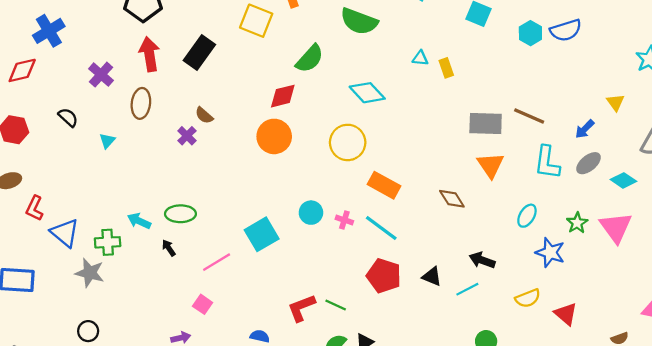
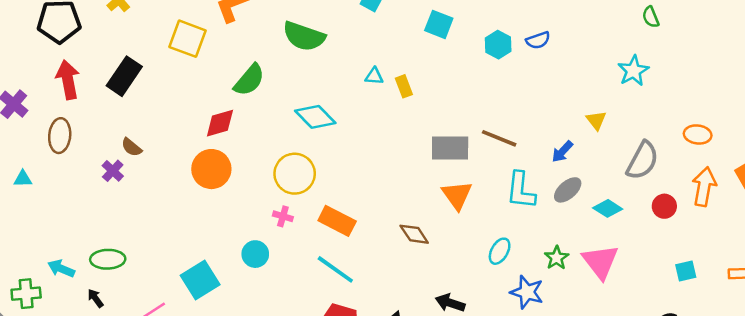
blue semicircle: (566, 30) -> (538, 40), size x0.7
cyan triangle: (107, 141) -> (23, 179), turned 49
pink cross: (344, 220) -> (283, 216), moved

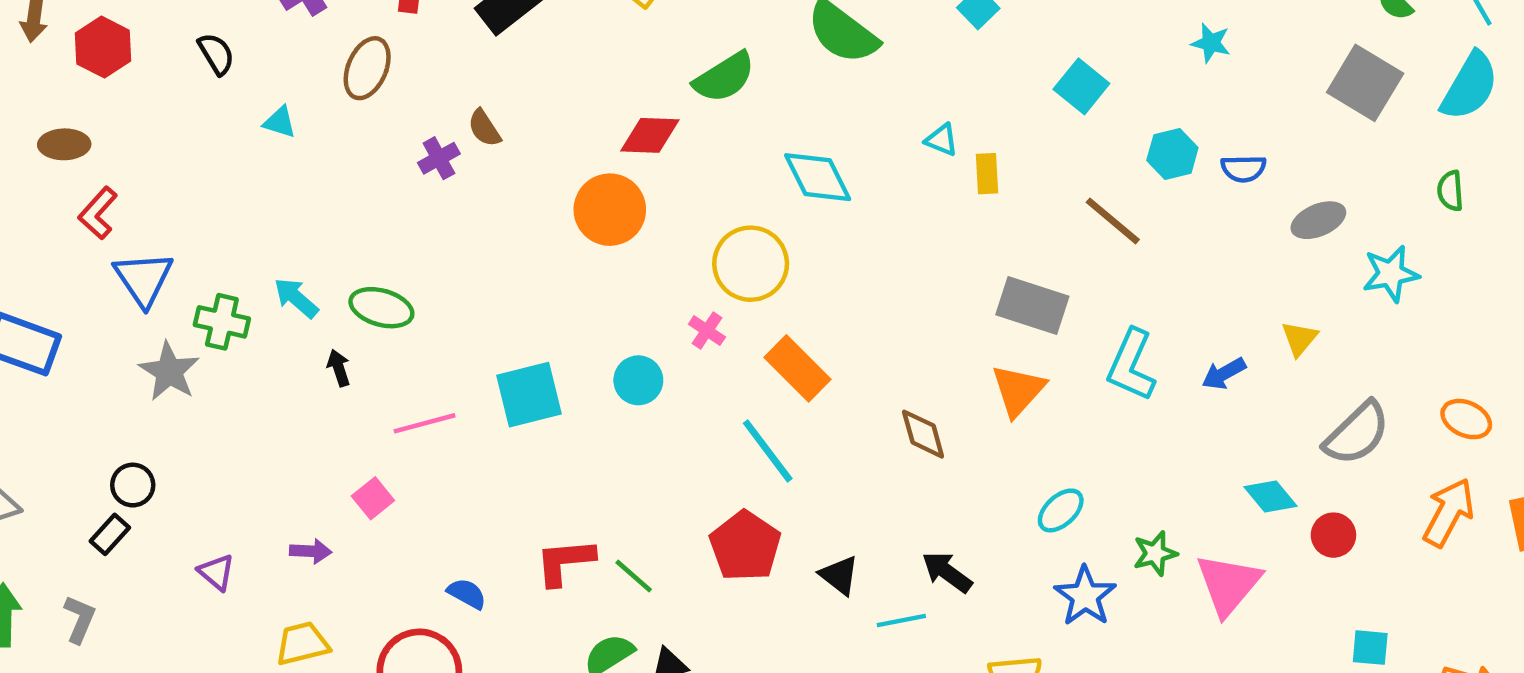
brown line: (499, 138) -> (1113, 221), moved
cyan L-shape: (521, 190) -> (1131, 365), moved
gray ellipse: (568, 190) -> (1318, 220), moved
red circle: (664, 206) -> (1333, 535), moved

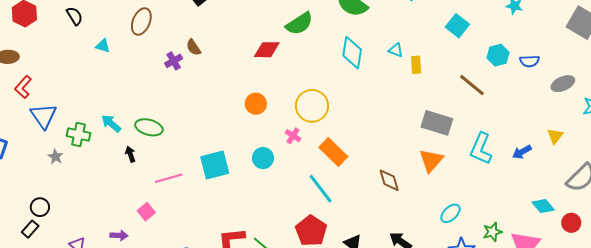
cyan diamond: (818, 177) -> (352, 53), moved, turned 36
orange circle: (610, 210) -> (256, 104), moved, size x0.7
gray star: (169, 371) -> (55, 157), size x0.6

